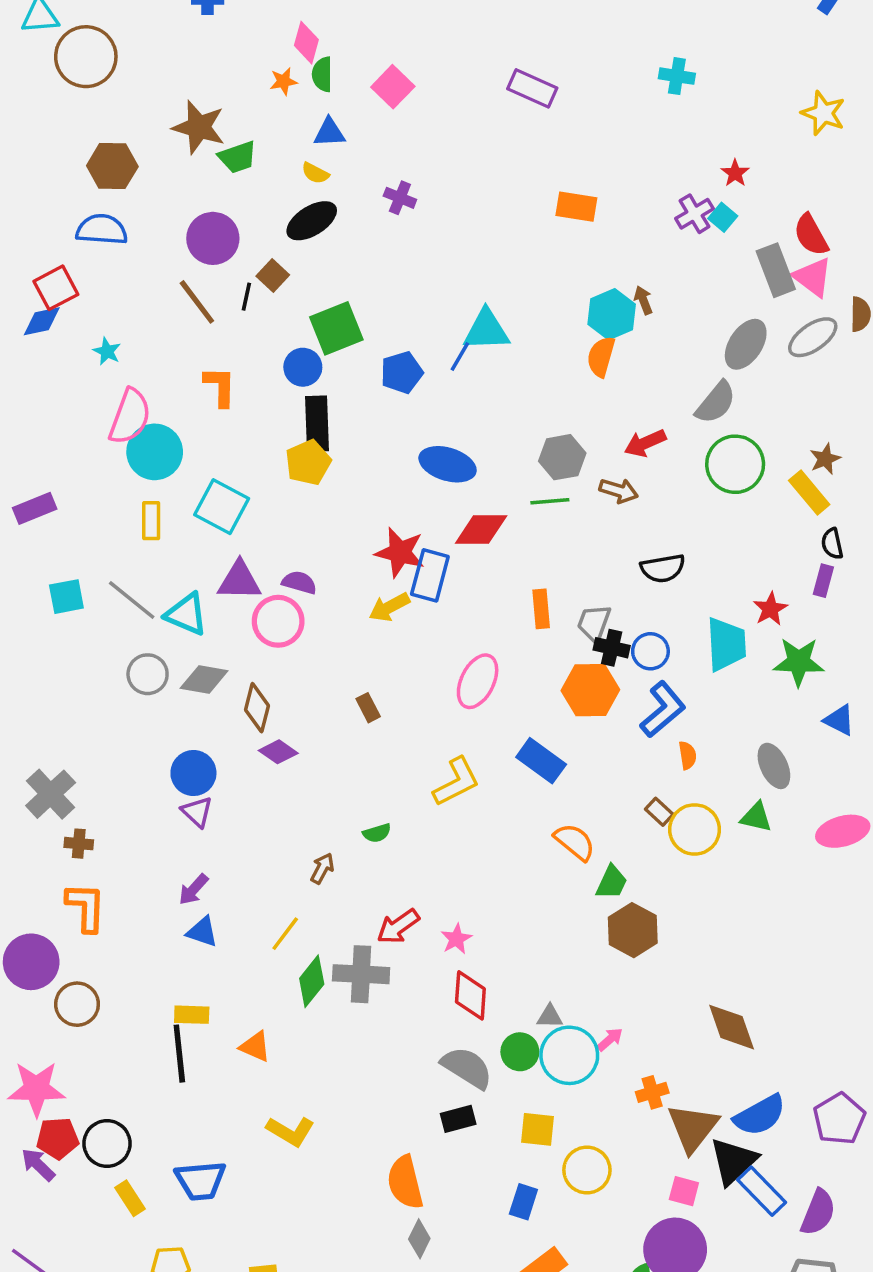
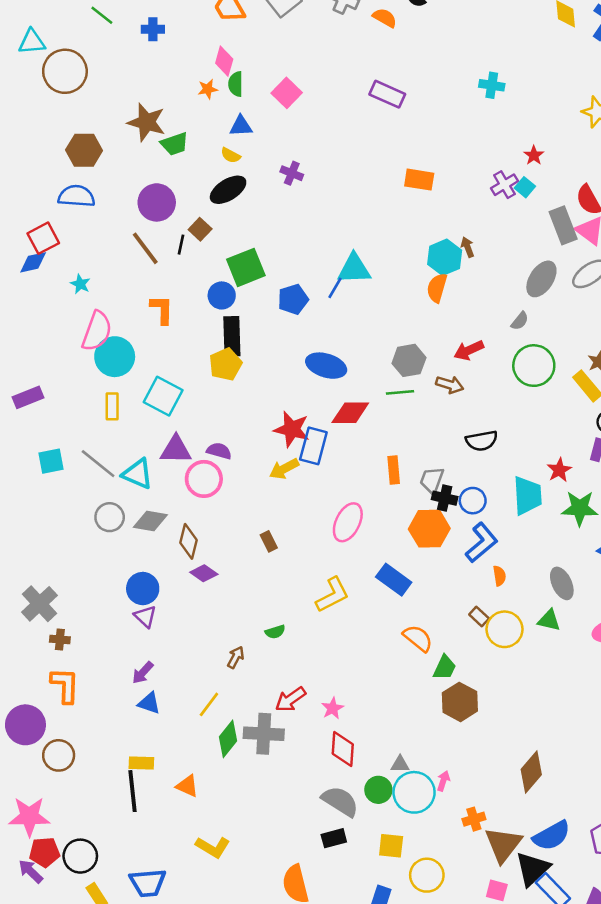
gray semicircle: (716, 402) -> (520, 321), size x0.6
brown diamond: (732, 1027) -> (531, 772), turned 60
pink arrow: (610, 1039) -> (443, 781), turned -30

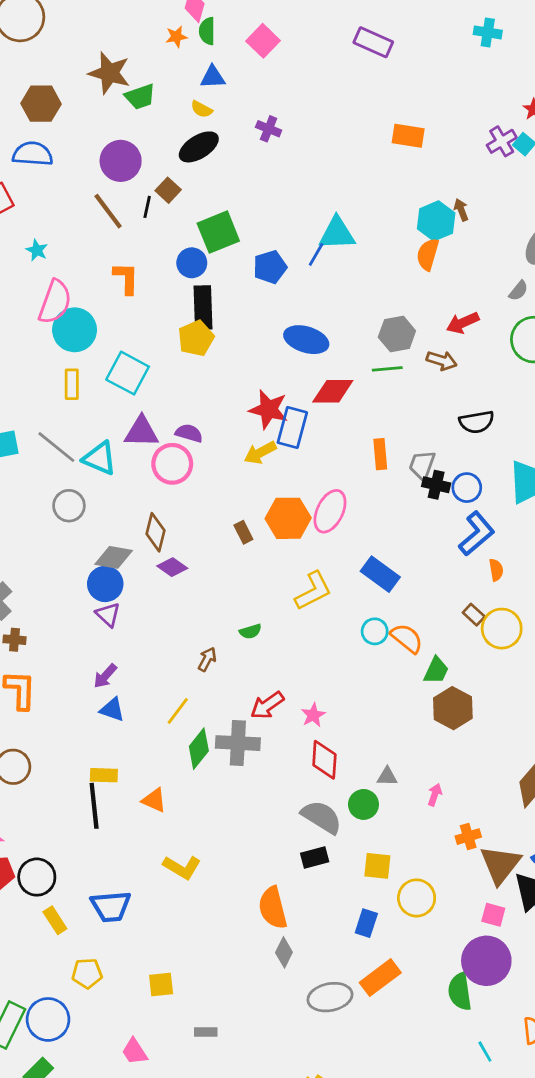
gray diamond: (150, 521) -> (114, 557), moved
orange hexagon: (429, 529) -> (288, 518), moved
cyan circle: (414, 792) -> (375, 631), moved, size x0.6

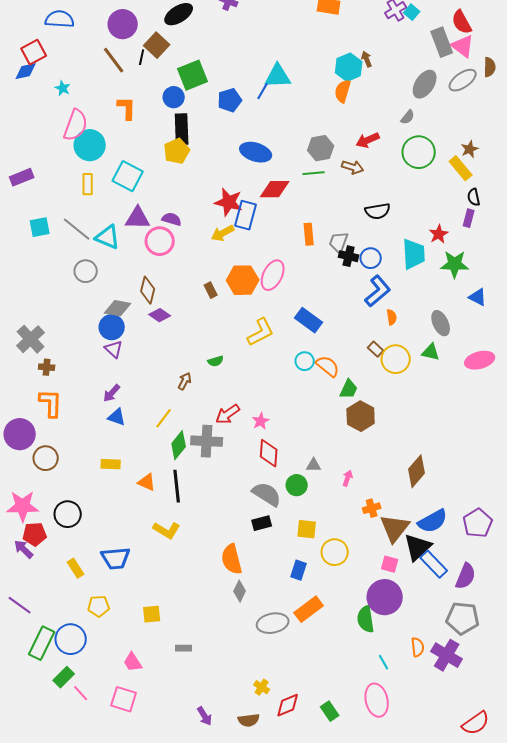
brown square: (168, 190) -> (157, 45), size x1.4
black line: (94, 806) -> (177, 486), moved
black circle: (37, 877) -> (68, 514), moved

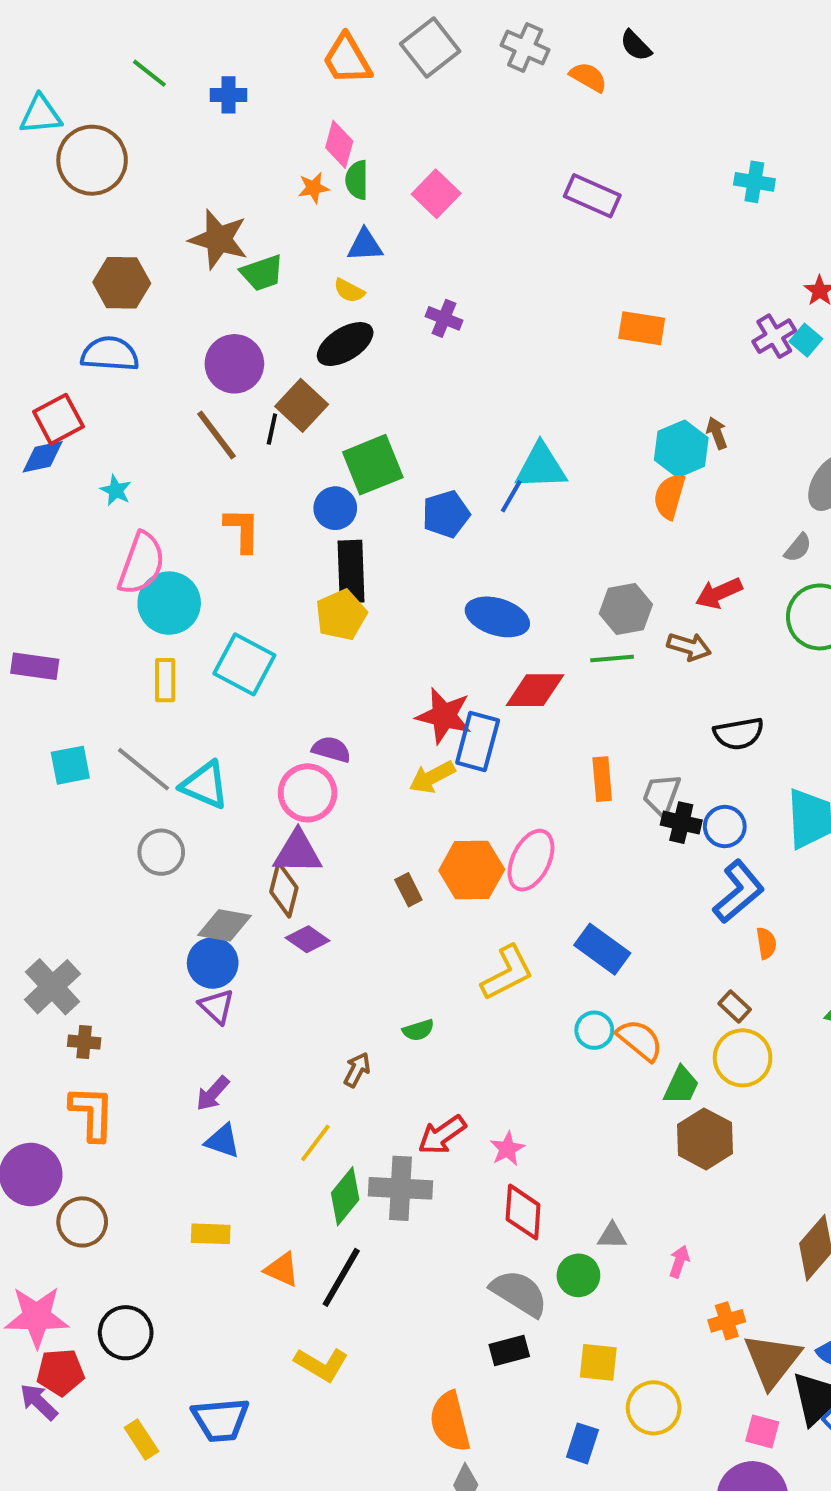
purple rectangle: (22, 177) -> (35, 666), turned 30
purple triangle: (138, 218) -> (298, 852), moved
yellow circle: (396, 359) -> (743, 1058), moved
black line: (177, 486) -> (341, 1277), turned 36

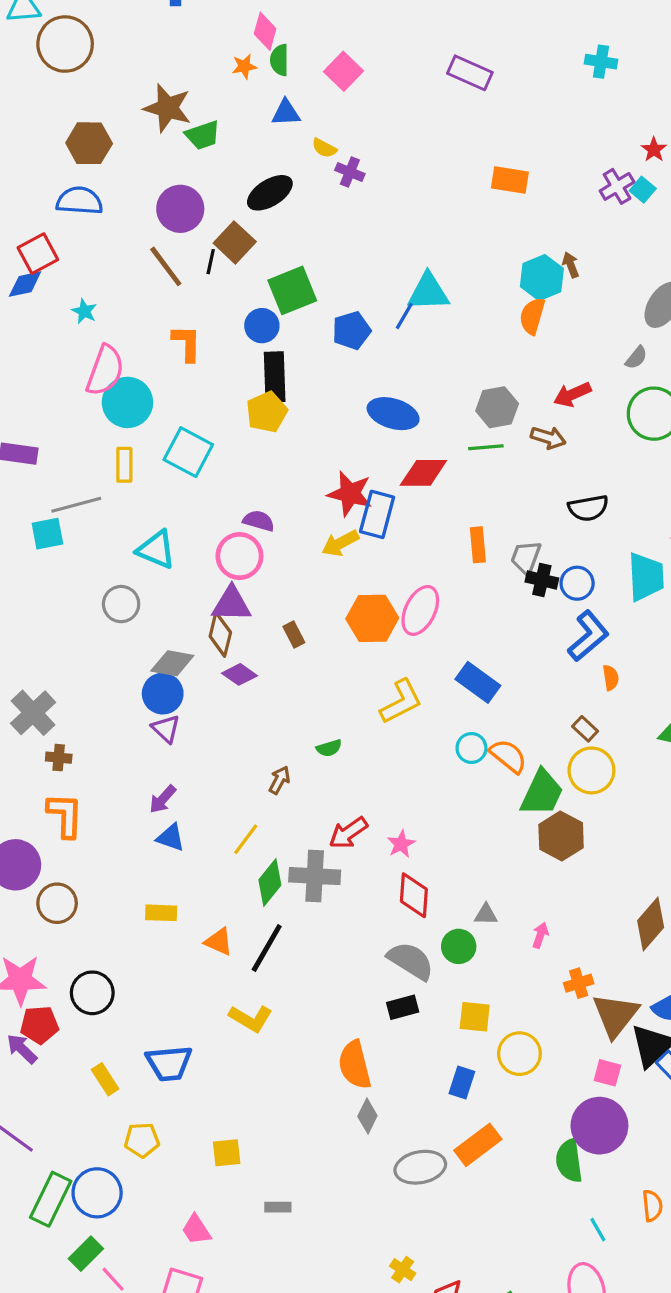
yellow semicircle: (349, 291) -> (324, 148), moved
gray line: (143, 769) -> (76, 505), moved, turned -54
brown rectangle: (408, 890) -> (294, 634), moved
green trapezoid: (681, 1086) -> (542, 793), size x1.5

